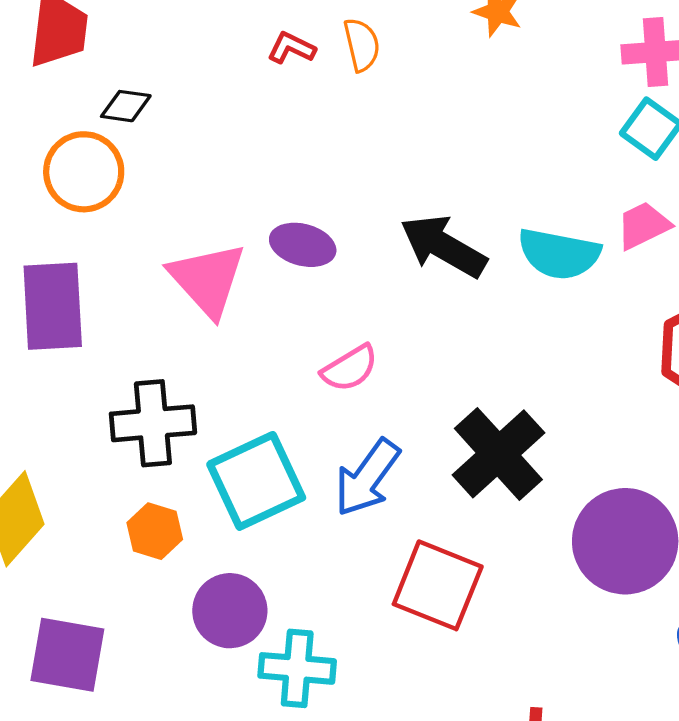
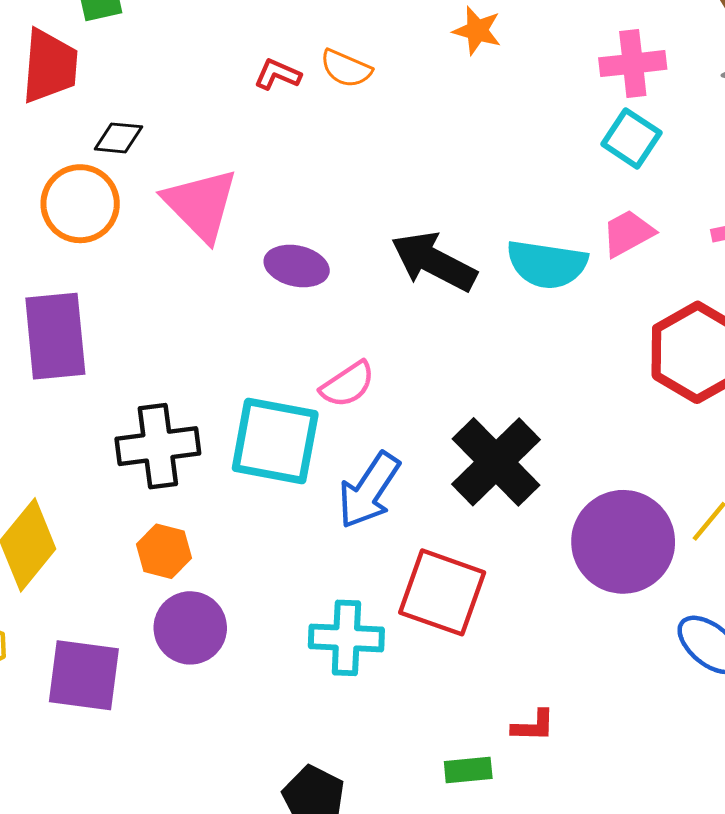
orange semicircle: (362, 45) -> (346, 68), turned 129
pink triangle: (207, 279) -> (201, 205), moved
cyan square: (256, 481) -> (275, 441), moved, turned 38
purple circle: (230, 611) -> (190, 628), moved
cyan cross: (297, 668) -> (346, 638), moved

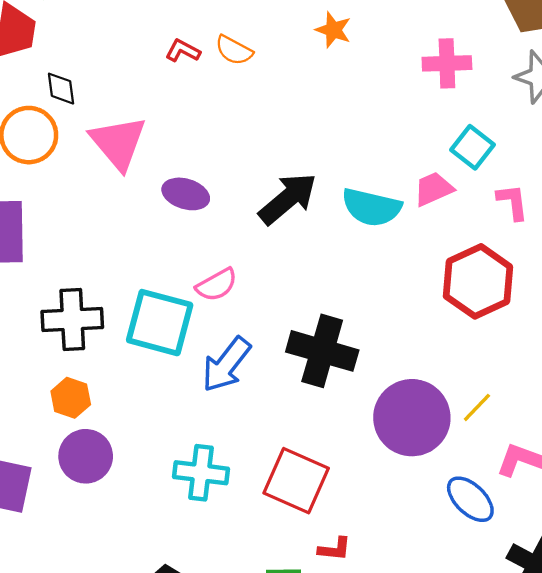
black diamond: (118, 138) -> (61, 89), turned 72
cyan square: (631, 138) -> (472, 147), moved
black arrow: (434, 262) -> (288, 199), turned 108
black cross: (496, 462) -> (322, 351), turned -34
red square: (442, 592) -> (296, 481), moved

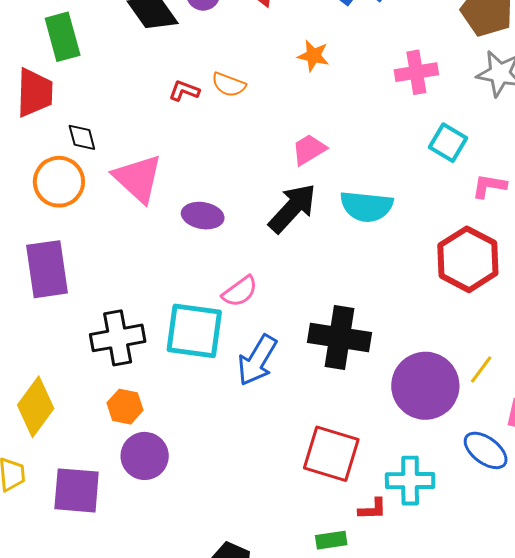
pink trapezoid: (433, 189) -> (309, 149), moved
pink L-shape: (513, 202) -> (489, 186), turned -66
cyan cross: (201, 473) -> (410, 481), moved

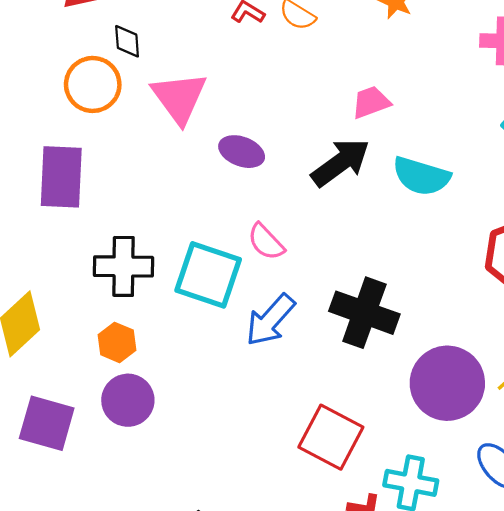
pink semicircle: (240, 291) -> (266, 242), turned 72

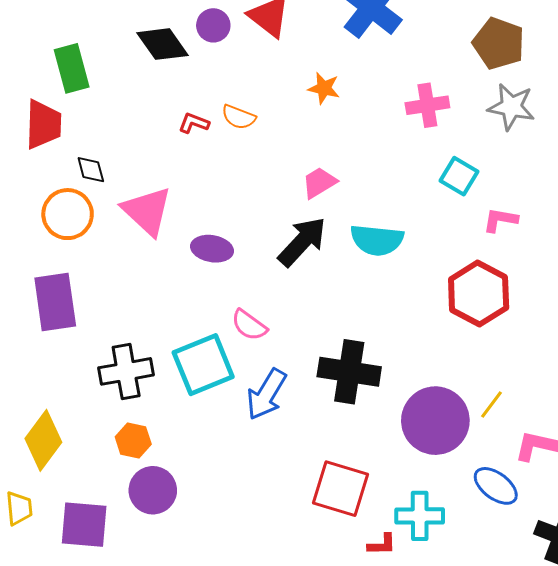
cyan square: (208, 275) -> (203, 365), turned -30

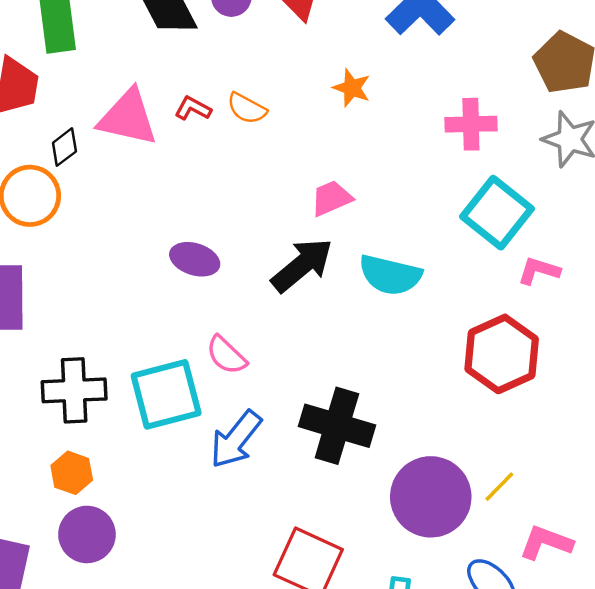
black diamond: (91, 170) -> (64, 147), turned 60
cyan square: (459, 176) -> (497, 213), size x1.5
pink triangle: (147, 211) -> (128, 118), moved, turned -38

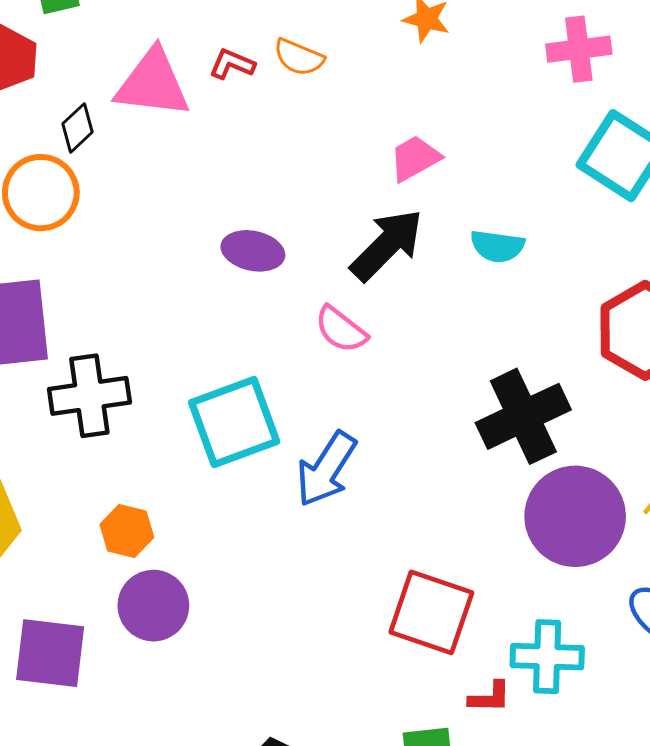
cyan semicircle: (390, 275) -> (497, 246), size x0.7
pink semicircle: (226, 355) -> (341, 330), moved
black cross: (74, 390) -> (89, 396), moved
black cross: (337, 426) -> (523, 416), moved, turned -36

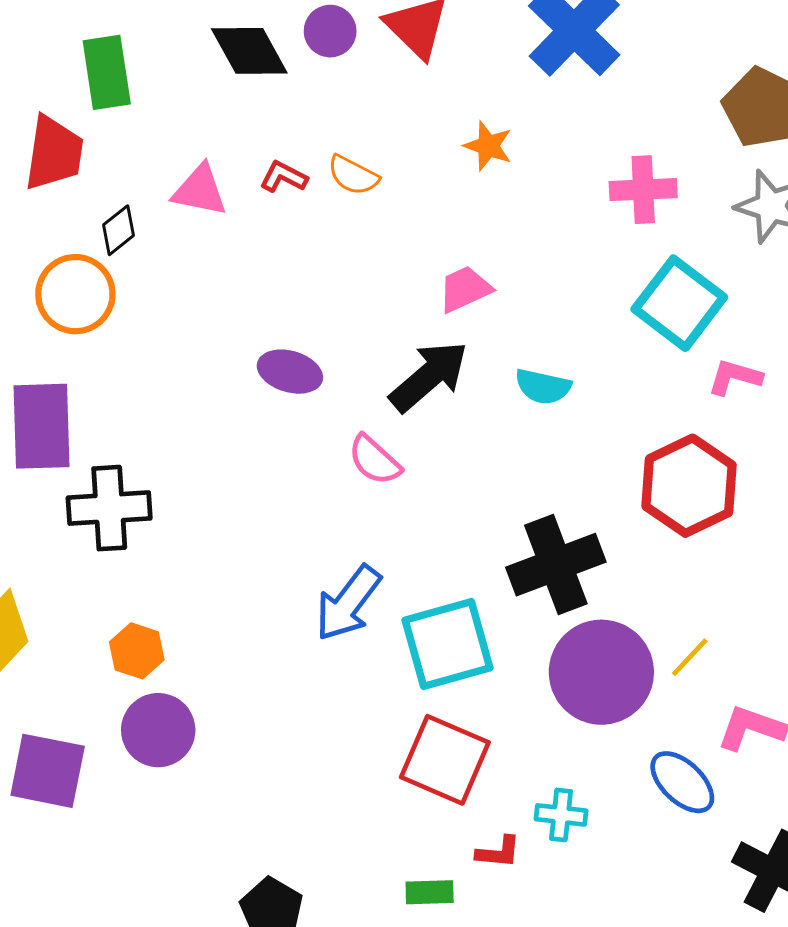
pink triangle: (153, 83) -> (200, 190), size x0.7
cyan square: (234, 422) -> (448, 644), moved
cyan cross: (547, 657) -> (561, 815), size x0.7

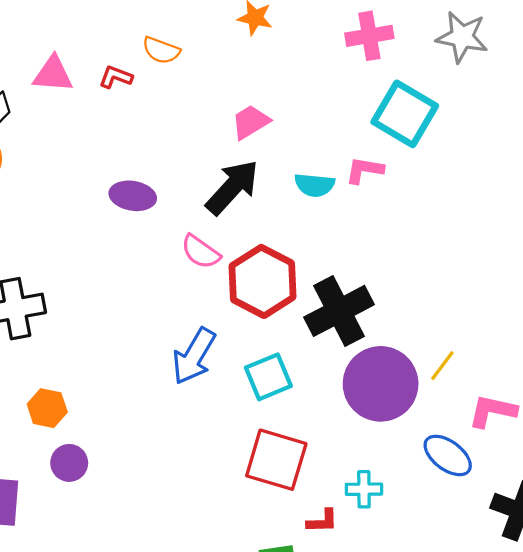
red L-shape: (284, 177) -> (116, 77), moved
pink L-shape: (735, 377) -> (364, 170), moved
red hexagon: (689, 486) -> (263, 281), moved
cyan square: (448, 644) -> (268, 377), size x0.7
purple circle: (158, 730) -> (69, 463), size x0.7

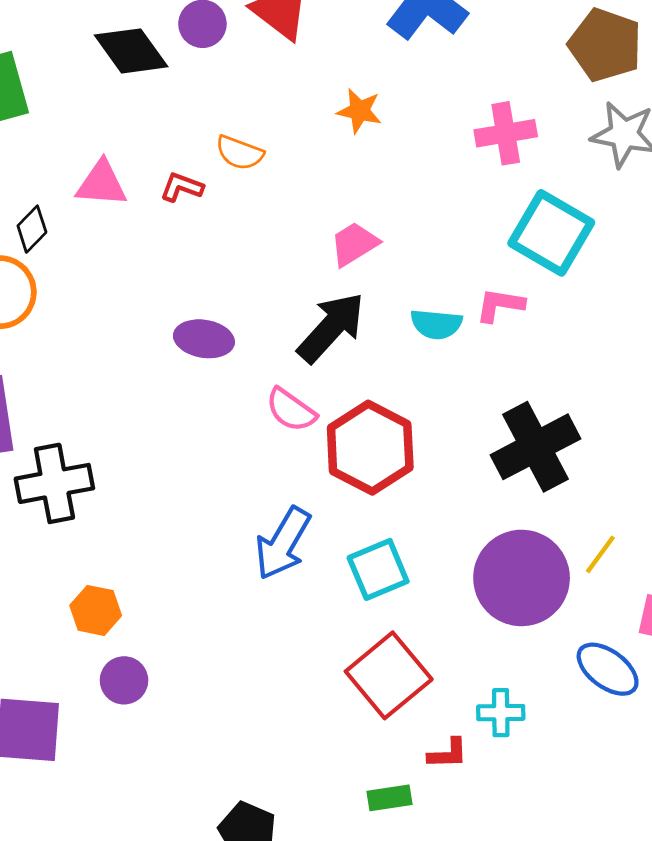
black cross: (339, 311) -> (536, 447), moved
red square: (276, 460) -> (389, 675), turned 34

